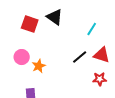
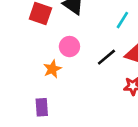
pink circle: (22, 57) -> (69, 47), moved

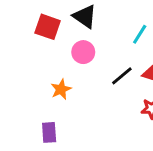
pink circle: (69, 47) -> (83, 52), moved

